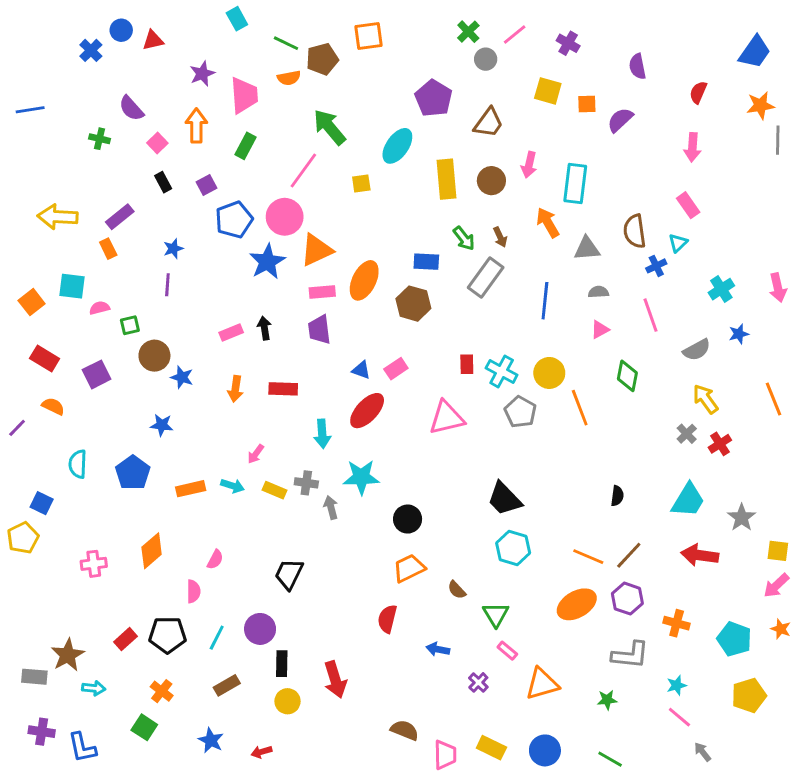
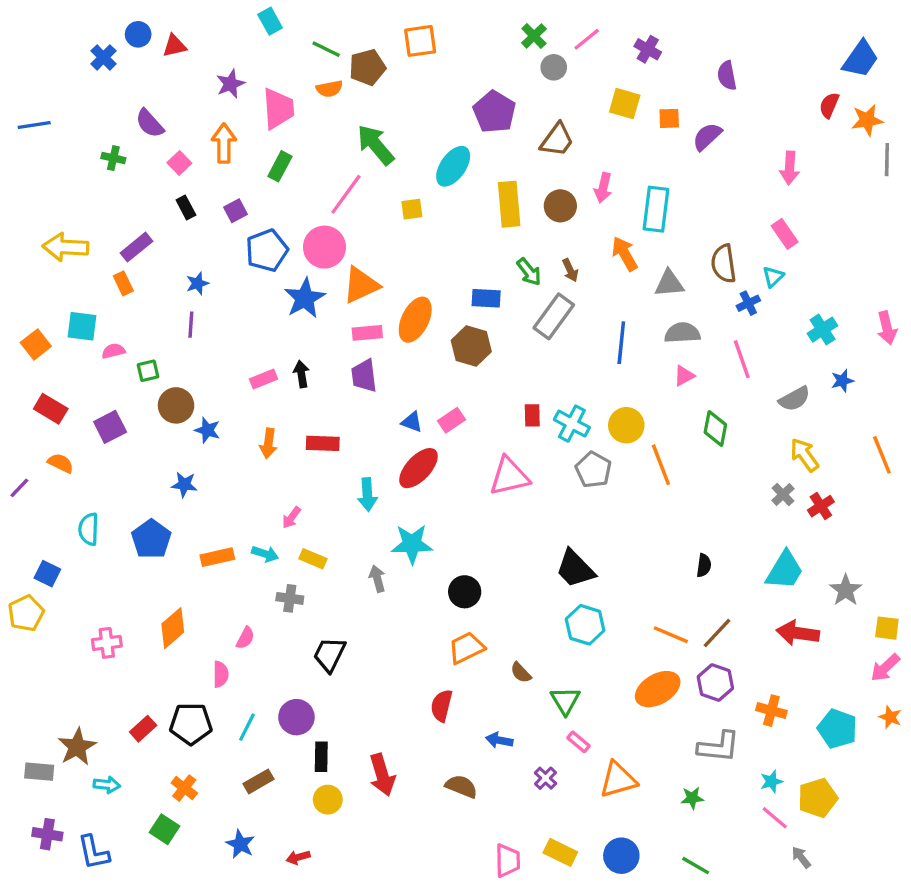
red semicircle: (698, 92) -> (829, 105), moved
gray semicircle: (598, 292) -> (682, 333), size x1.5
gray cross: (306, 483) -> (290, 598), moved
yellow pentagon: (749, 695) -> (818, 798), moved
brown semicircle: (405, 730) -> (461, 786), moved

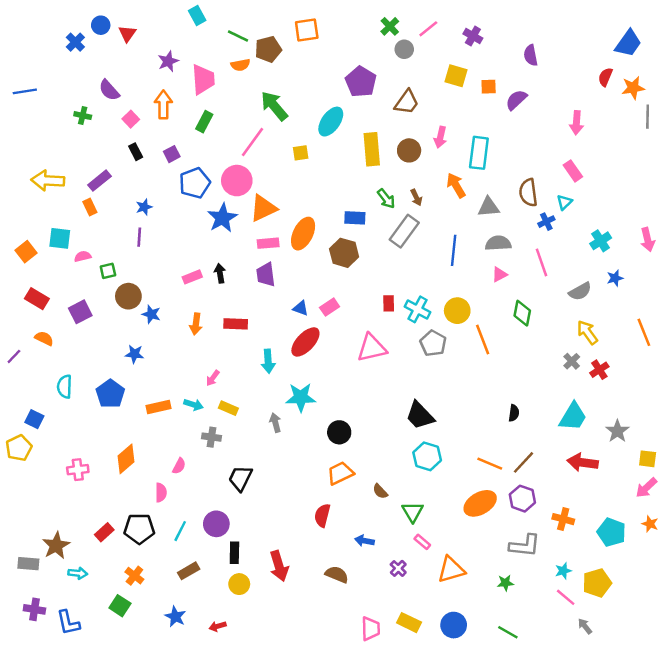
red triangle: (174, 46) -> (127, 34), turned -42

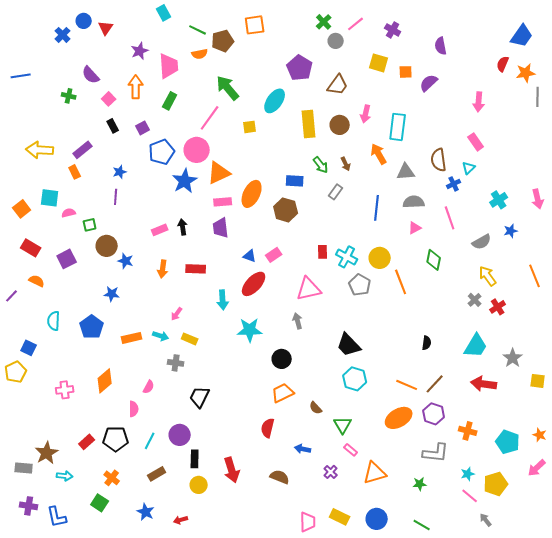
gray rectangle: (404, 231) -> (336, 192), size x0.6
gray arrow: (275, 423) -> (298, 321), moved
pink arrow: (646, 488) -> (537, 468), moved

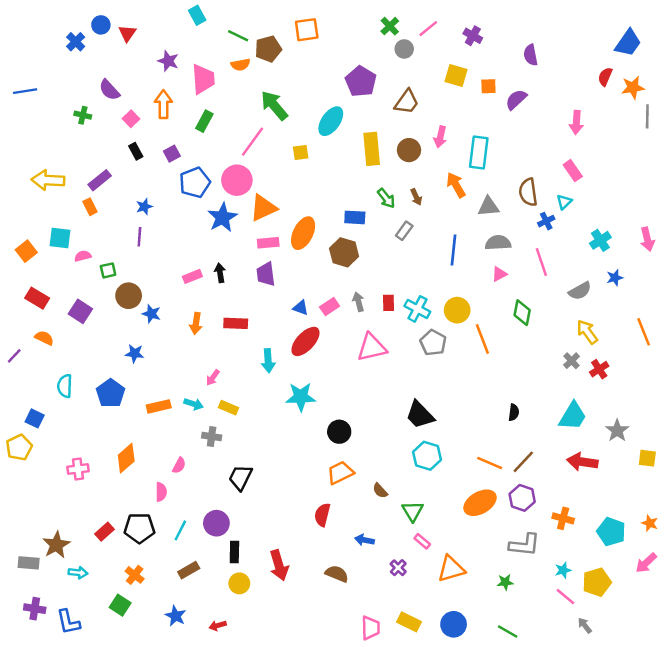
purple star: (140, 51) -> (168, 61), turned -30
purple square: (67, 259) -> (80, 311), turned -30
gray arrow: (298, 321) -> (358, 302), moved

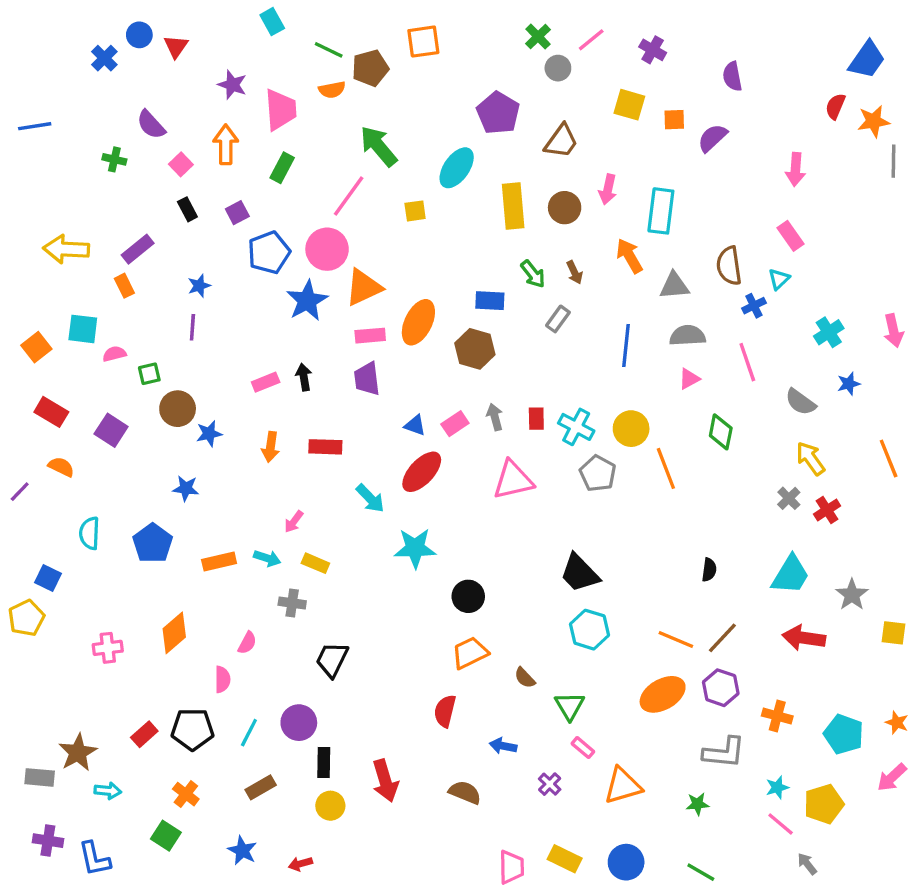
gray semicircle: (580, 291) -> (800, 402), turned 65
blue star: (151, 314) -> (209, 434), turned -30
cyan arrow: (268, 361) -> (370, 498), turned -40

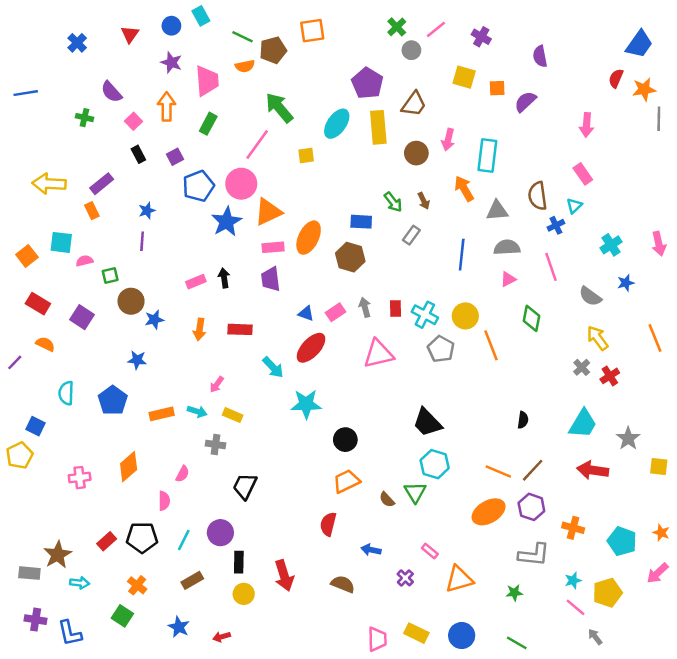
blue circle: (139, 35) -> (171, 26), moved
yellow rectangle: (513, 206) -> (378, 127), moved
green triangle: (570, 706) -> (415, 492), moved

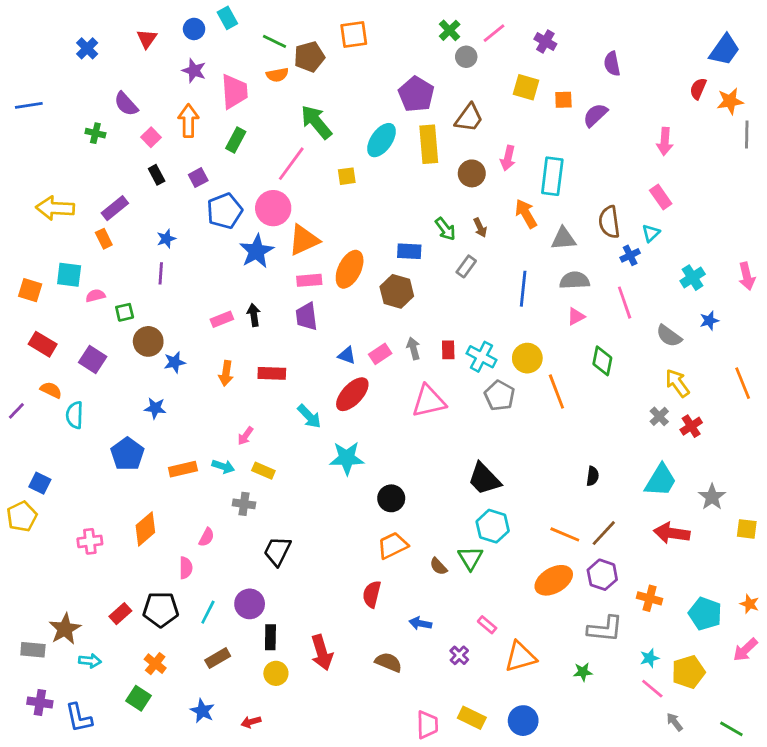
orange square: (27, 256) -> (30, 290), turned -35
cyan semicircle: (66, 393) -> (75, 415), moved
green line: (517, 643) -> (731, 729), moved

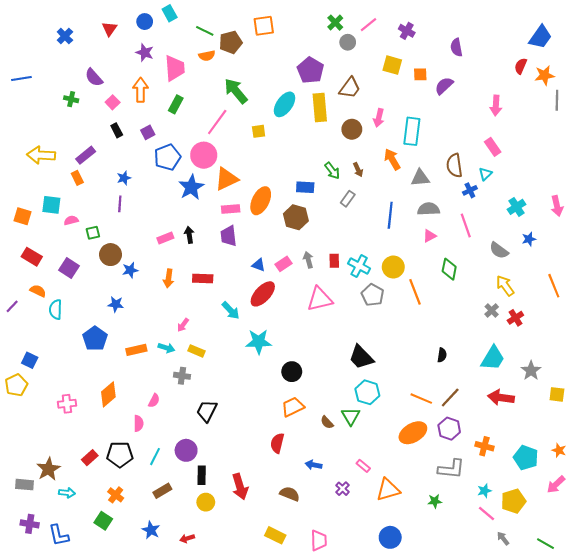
yellow rectangle: (472, 718) -> (275, 535), moved

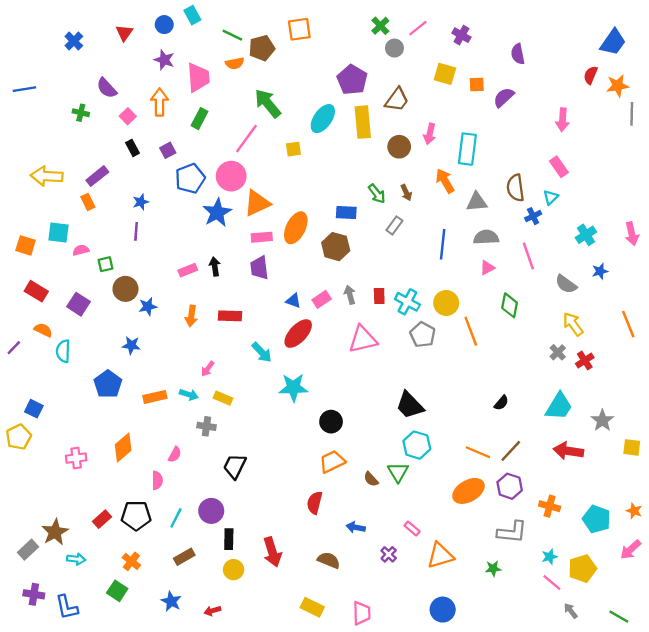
black semicircle: (442, 355) -> (501, 403), turned 32
gray rectangle: (25, 485) -> (28, 550), turned -48

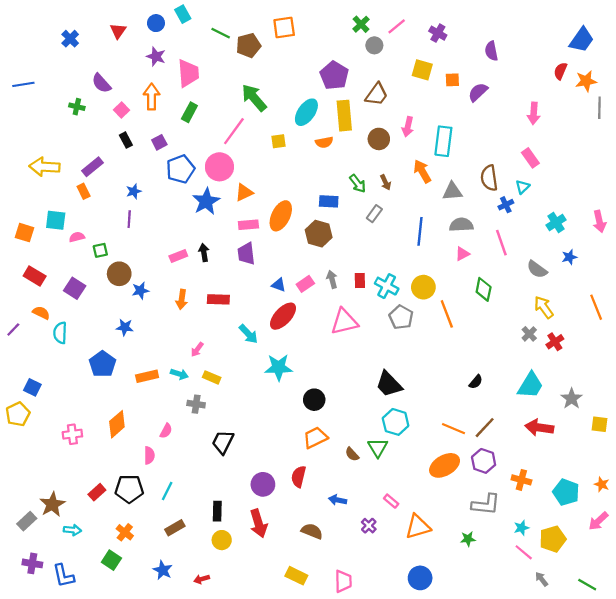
orange semicircle: (235, 63) -> (324, 142), moved
orange triangle: (257, 203) -> (244, 192), size x0.7
purple circle: (211, 511) -> (263, 484), moved

